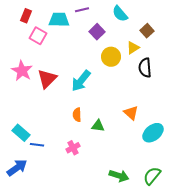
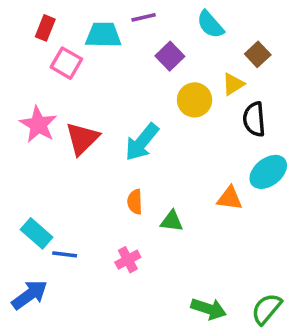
orange triangle: (131, 113) -> (230, 198), turned -35
cyan ellipse: (153, 133) -> (268, 172), moved

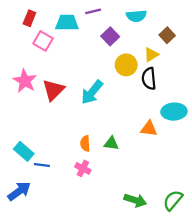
cyan semicircle: (210, 24) -> (136, 16), turned -54
black semicircle: (254, 119) -> (149, 79), moved
cyan ellipse: (268, 172) -> (174, 112), turned 35
orange semicircle: (135, 202) -> (85, 143), moved
pink cross: (128, 260) -> (83, 168), turned -35

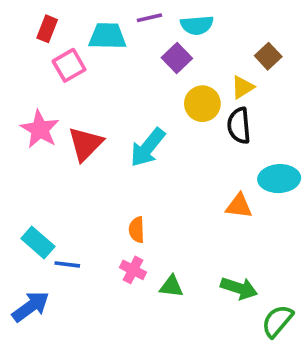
cyan semicircle: (136, 16) -> (197, 25), moved
pink square: (43, 41) -> (69, 65), turned 30
green triangle: (111, 143) -> (171, 286), moved
green arrow: (135, 200) -> (239, 288), moved

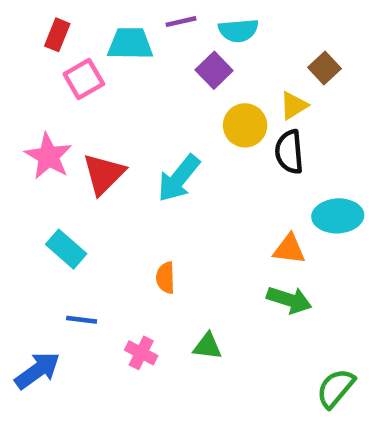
cyan rectangle: (38, 243) -> (66, 249), moved
pink cross: (133, 270) -> (141, 353), moved
green arrow: (239, 288) -> (289, 300), moved

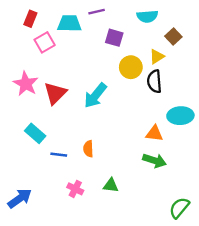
cyan semicircle: (238, 30) -> (147, 16), moved
purple square: (214, 70) -> (114, 38), turned -30
blue line: (82, 320) -> (59, 155), moved

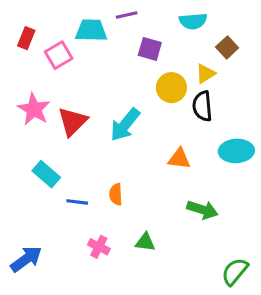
red rectangle: (30, 19) -> (26, 38), moved
orange triangle: (154, 133) -> (179, 159), moved

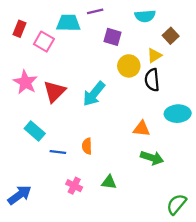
pink square: (59, 55) -> (44, 42), turned -30
orange triangle: (179, 159) -> (142, 129), moved

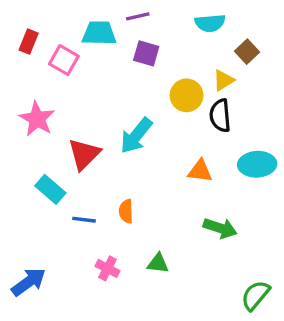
purple square: (113, 37) -> (146, 53), moved
red triangle: (54, 92) -> (84, 154), moved
orange triangle: (142, 129) -> (200, 171), moved

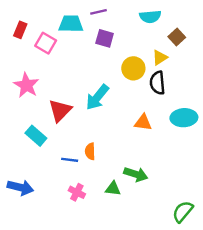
blue line: (84, 220) -> (70, 160), moved
green arrow: (220, 228) -> (136, 174), moved
blue arrow: (29, 282) -> (20, 187), moved, turned 50

